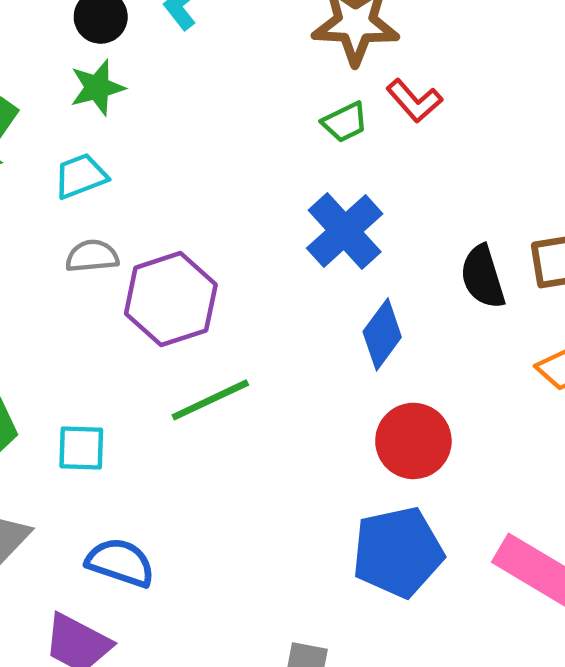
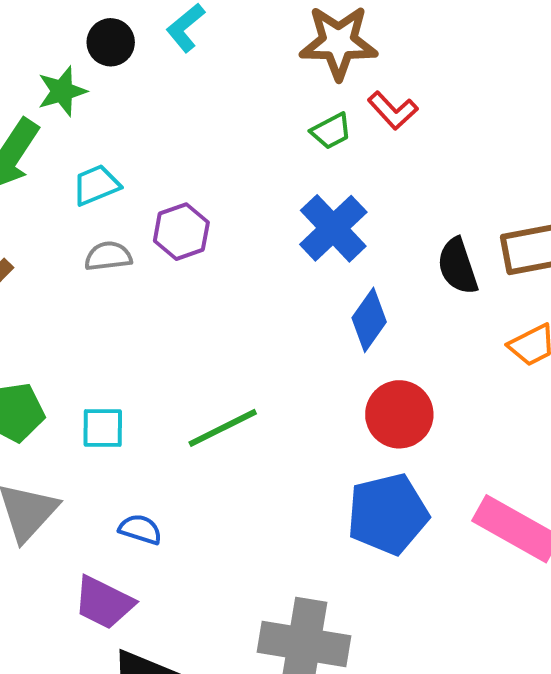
green star: (97, 88) -> (62, 91), moved
purple hexagon: (171, 299) -> (181, 232), moved, size x0.7
green line: (210, 400) -> (223, 428), moved
blue semicircle: (120, 563) -> (140, 529), size x0.7

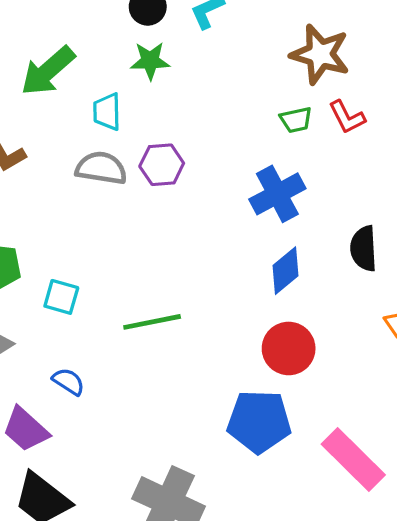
green star: (62, 91) -> (150, 61), moved
cyan trapezoid: (96, 185) -> (107, 112), turned -84
gray semicircle: (108, 256) -> (101, 168), size x1.4

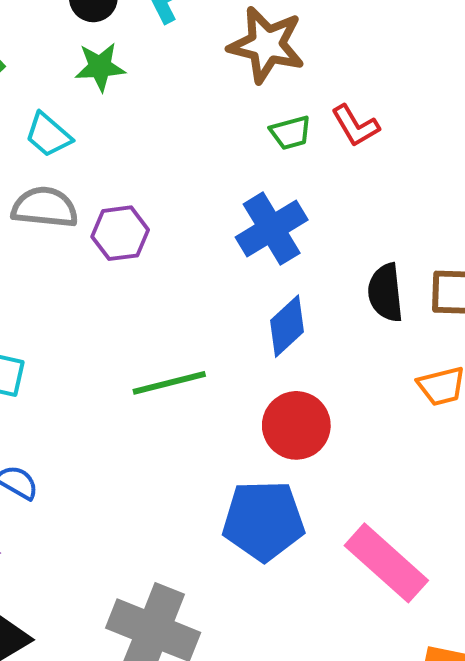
brown star: (320, 54) -> (267, 45), moved
cyan trapezoid: (107, 112) -> (48, 135), turned -45
purple hexagon: (162, 165) -> (120, 233), moved
green line: (152, 322) -> (169, 383), moved

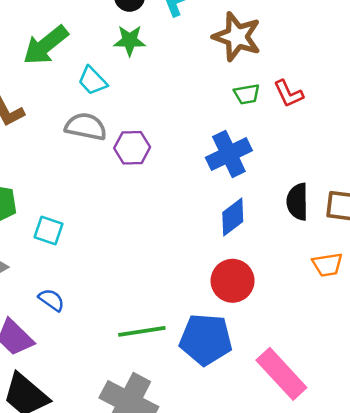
green line: (169, 383) -> (142, 331), moved

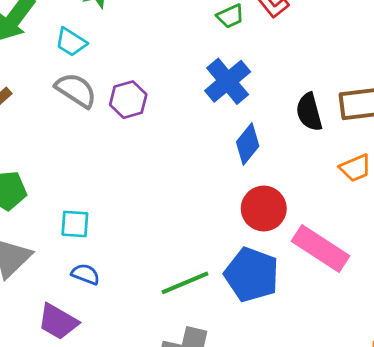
gray semicircle: (86, 127) -> (76, 90), turned 36
cyan square: (49, 231) -> (75, 224), moved
blue pentagon: (206, 339) -> (252, 275), turned 30
pink rectangle: (281, 374) -> (321, 249), moved

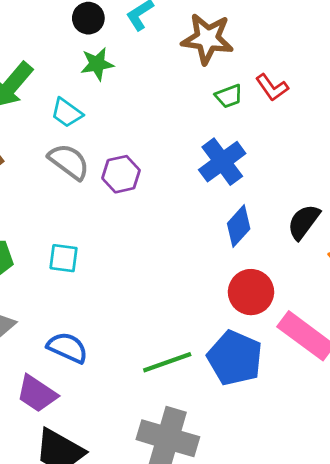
black semicircle: (309, 112) -> (304, 222), moved, turned 48
cyan square: (75, 224) -> (64, 258), moved
blue semicircle: (85, 274) -> (67, 348), size x1.4

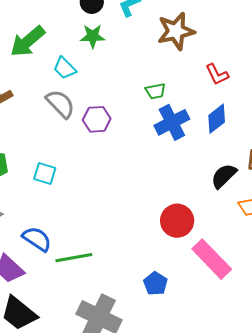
brown star: (207, 39) -> (176, 31), turned -30
green trapezoid: (229, 96) -> (155, 91), moved
blue diamond: (239, 226) -> (217, 119), moved
blue pentagon: (235, 358) -> (155, 284), moved, size x0.6
green line: (167, 362) -> (74, 258), moved

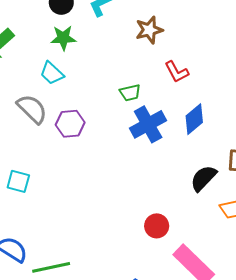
brown star: (176, 31) -> (149, 30), size x0.7
cyan trapezoid: (65, 68) -> (52, 73), moved
red L-shape: (217, 74) -> (177, 72), moved
red circle: (177, 221) -> (157, 226), size x0.7

